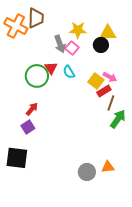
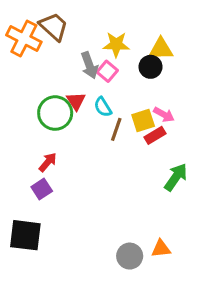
brown trapezoid: (36, 18) -> (54, 27), turned -50
yellow square: (96, 81) -> (143, 120), turned 35
brown line: (111, 103) -> (116, 129), moved

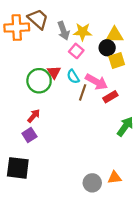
orange cross: (24, 39) -> (17, 28), turned -30
gray arrow: (89, 65) -> (64, 31), moved
pink arrow: (164, 114) -> (96, 82), moved, size x1.5
yellow square: (143, 120) -> (117, 61), moved

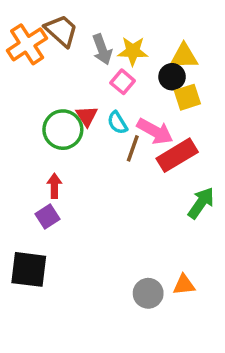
orange cross: (17, 28) -> (27, 44), turned -30
red rectangle: (110, 97) -> (177, 155), size x1.6
red arrow: (34, 116) -> (54, 186), turned -40

